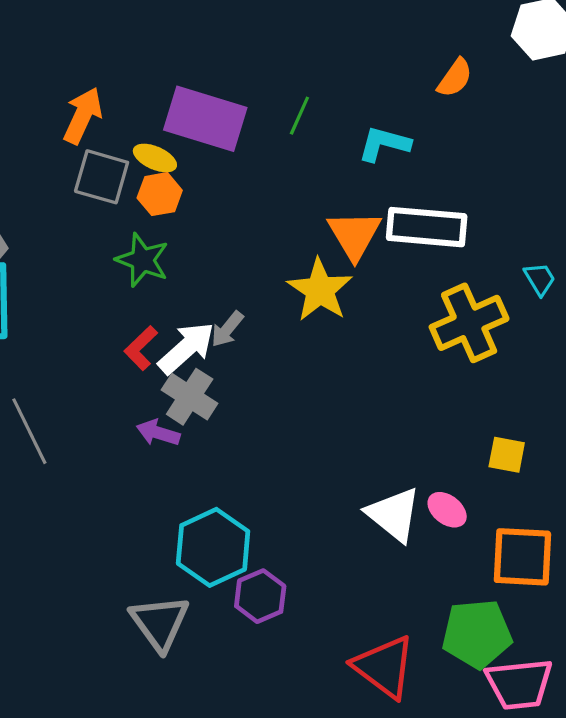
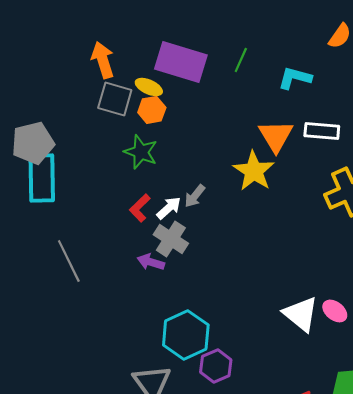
orange arrow: (83, 116) -> (103, 60), turned -42
white rectangle: (427, 227) -> (322, 131), size x0.7
white arrow: (186, 348) -> (169, 208), size x0.7

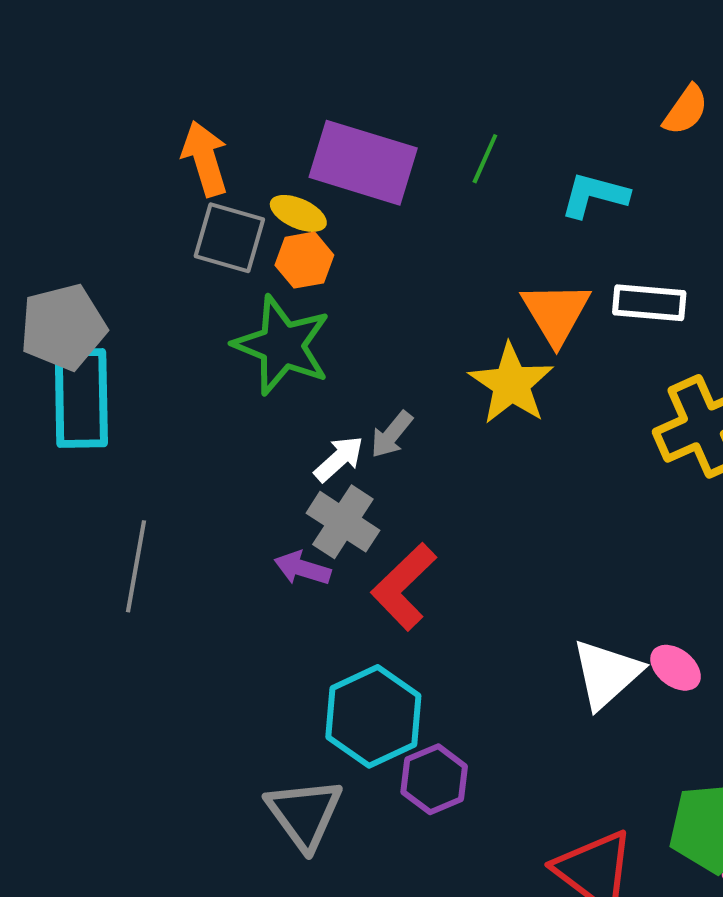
green star: (141, 152) -> (282, 345), size x1.4
red L-shape: (140, 208) -> (404, 587), moved, size x1.5
gray line: (69, 261) -> (136, 566), turned 36
white triangle: (301, 314) -> (607, 674), turned 39

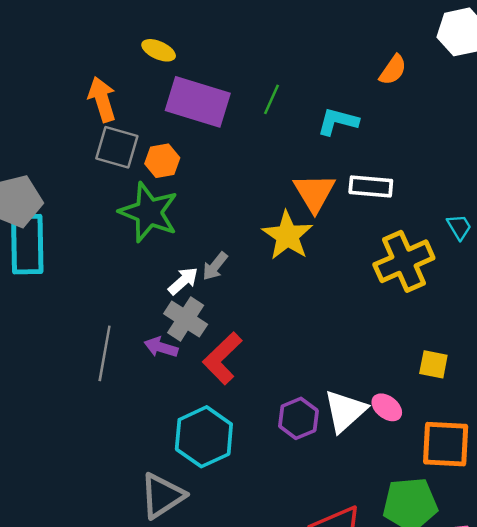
yellow ellipse: (298, 213) -> (159, 50), moved
gray line: (136, 566) -> (105, 353), moved
purple hexagon: (434, 779) -> (298, 418), moved
gray triangle: (304, 814) -> (162, 496), turned 33

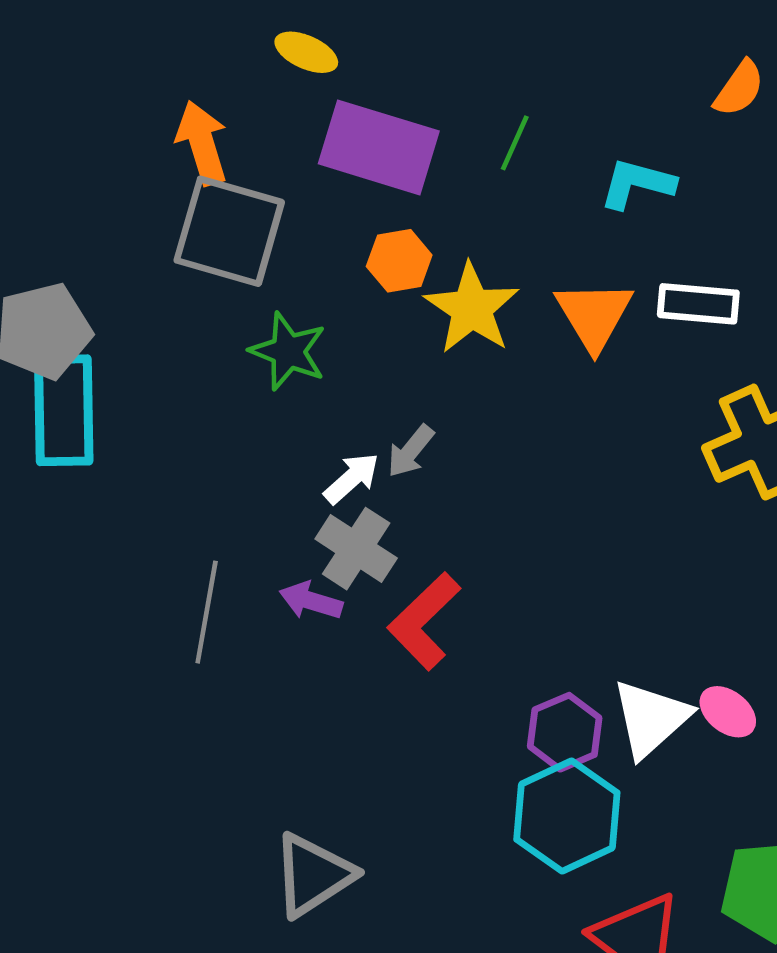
gray square: (117, 147) -> (229, 231), size x1.4
orange hexagon: (162, 161) -> (399, 261), moved
green star: (149, 212) -> (288, 351), size x0.7
yellow star: (287, 236) -> (472, 308), moved
cyan hexagon: (204, 437) -> (567, 816), moved

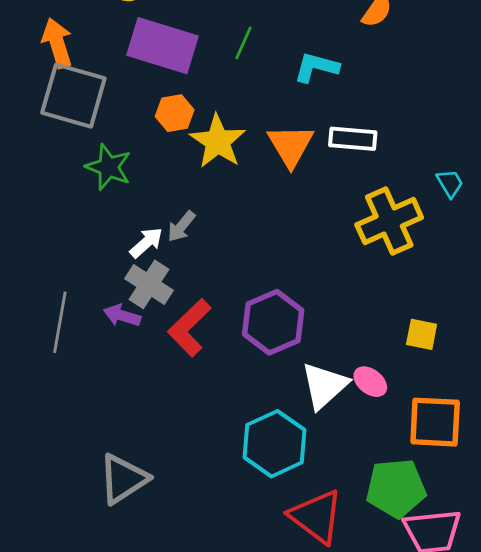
purple hexagon: (565, 732) -> (273, 322), moved, size x1.4

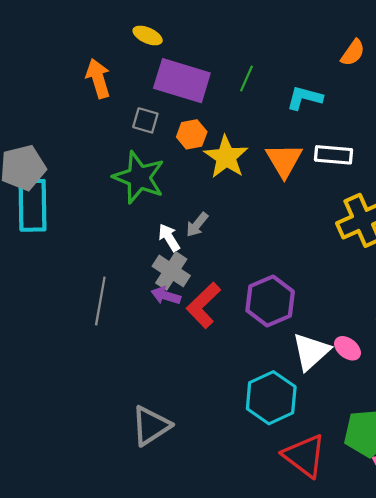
gray square: (73, 96) -> (145, 120), moved, size x0.5
green star: (109, 167) -> (139, 177), size x1.4
white arrow: (146, 243) -> (169, 238), turned -80
purple arrow: (122, 315) -> (166, 296), moved

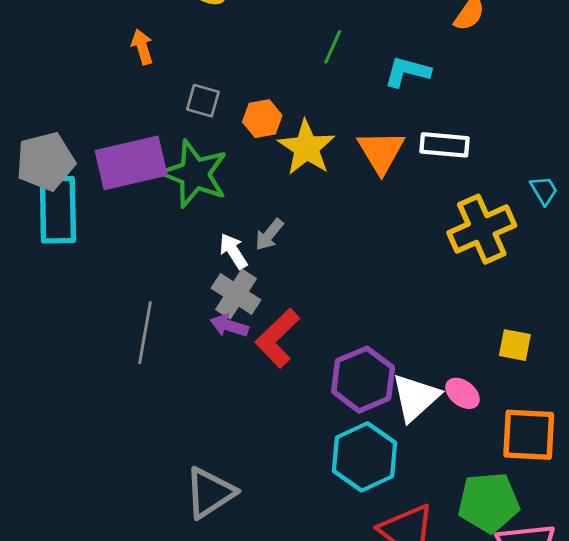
orange arrow: (98, 78) -> (142, 47), size x0.7
purple rectangle: (182, 81) -> (131, 163), moved, turned -30
purple hexagon: (270, 301) -> (363, 380), moved

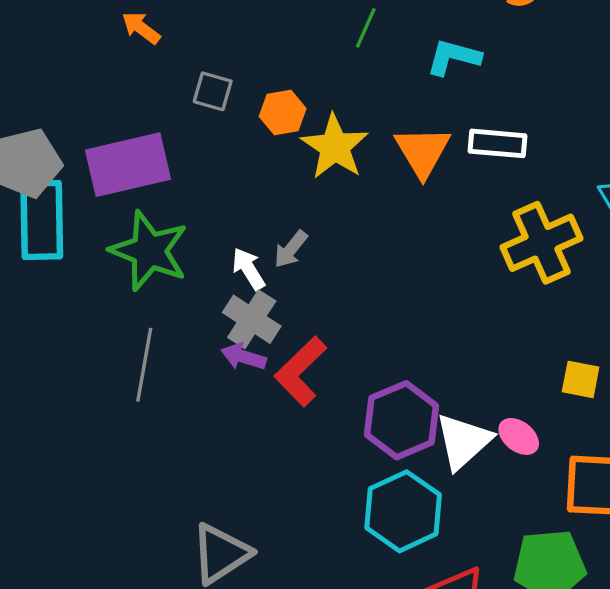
orange arrow: (142, 47) -> (141, 28), turned -36
green star: (195, 174) -> (149, 251), moved

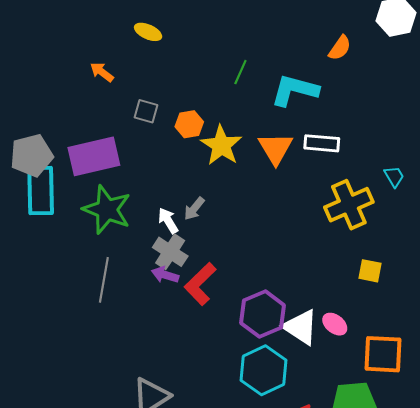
cyan L-shape: (454, 57) -> (295, 90), size x1.4
yellow square: (581, 379) -> (370, 271), moved
white triangle: (463, 441) -> (301, 327), turned -45

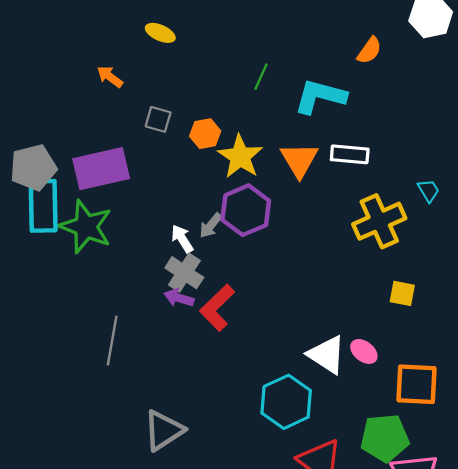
green star: (107, 210) -> (86, 227), moved
gray line: (104, 280) -> (112, 341), moved
purple hexagon: (262, 314) -> (246, 210), moved

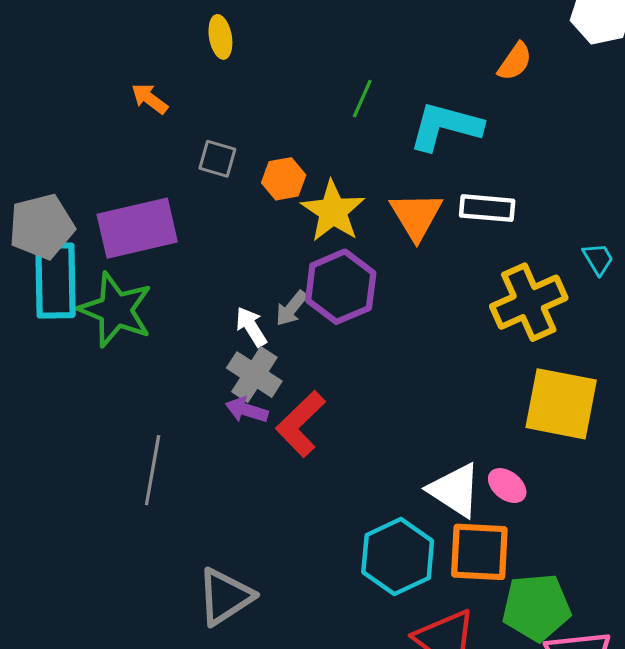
yellow ellipse: (160, 33) -> (220, 37), turned 56
yellow square: (402, 293) -> (561, 404), size x2.0
orange square: (416, 384) -> (479, 552), moved

